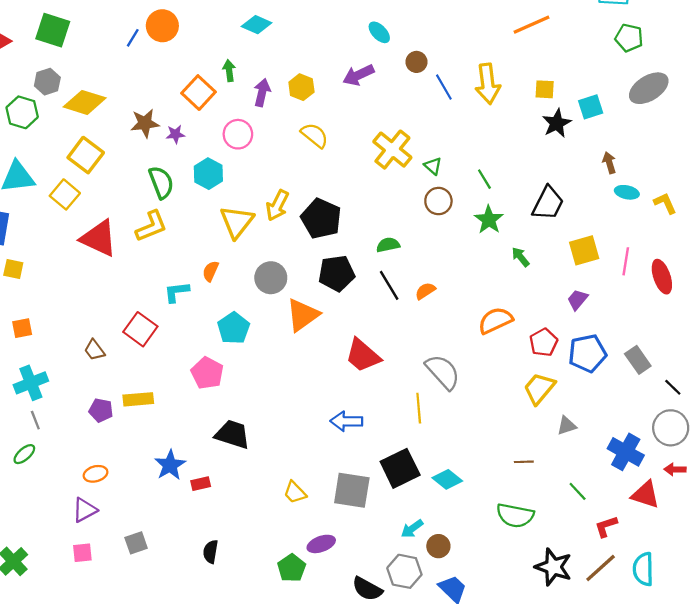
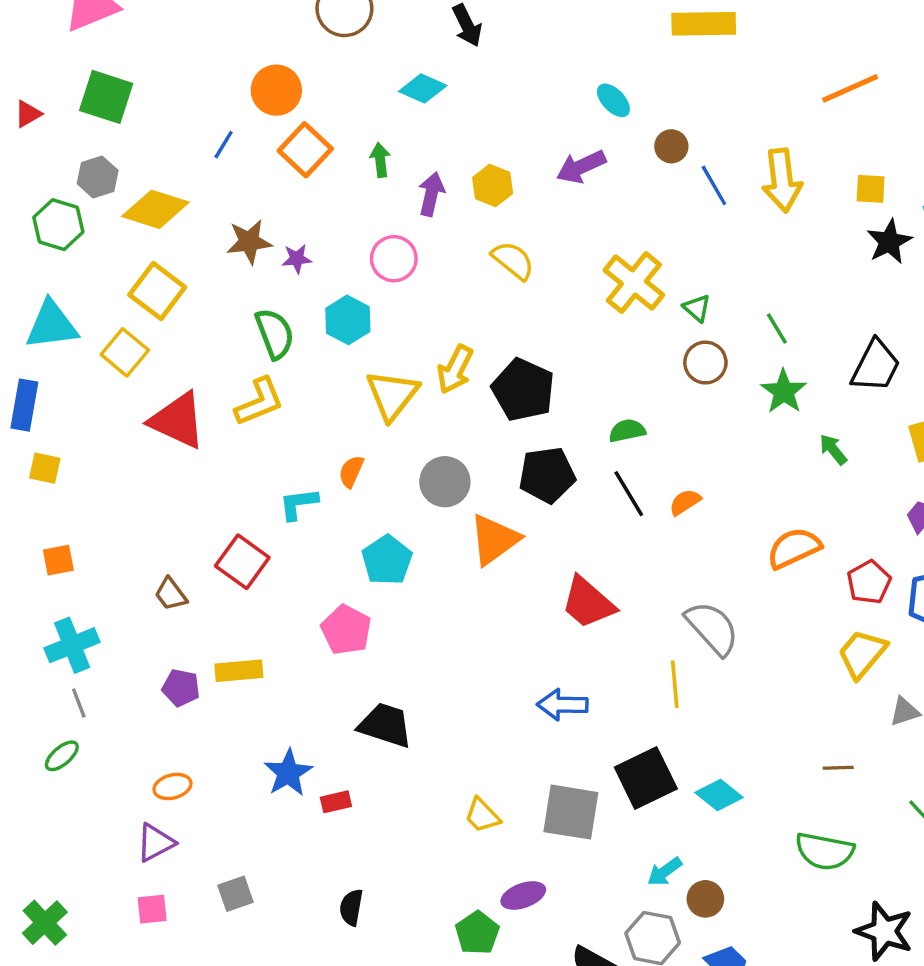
blue line: (133, 38) -> (224, 145), moved
orange square: (198, 93) -> (305, 150), moved

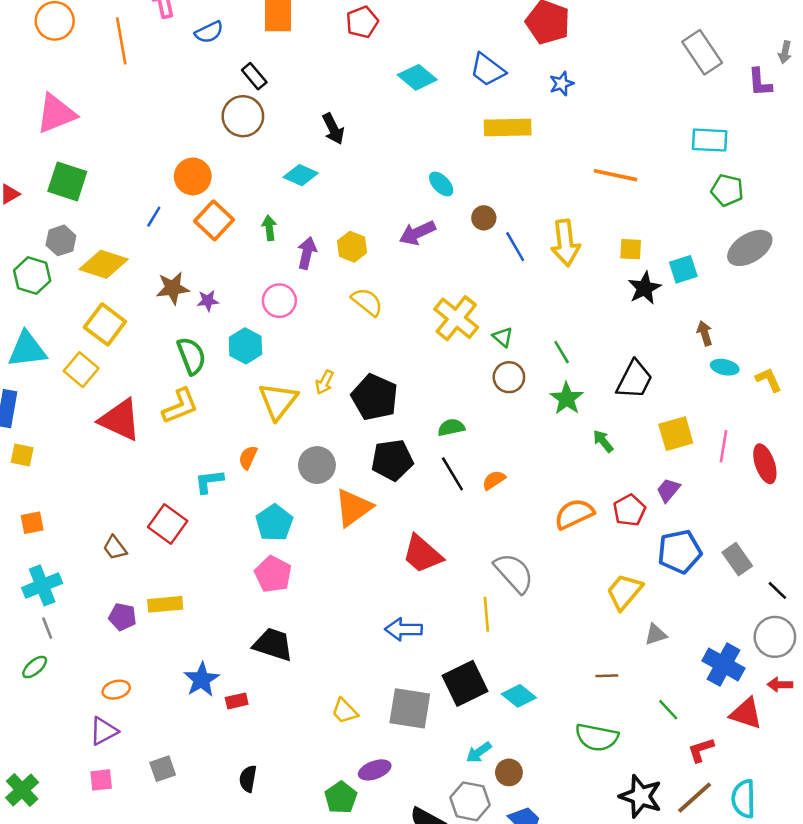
orange line: (850, 88) -> (616, 175), turned 36
yellow arrow: (455, 369) -> (324, 382), size x0.7
red pentagon: (869, 582) -> (629, 510), moved
pink pentagon: (346, 630) -> (273, 574), moved

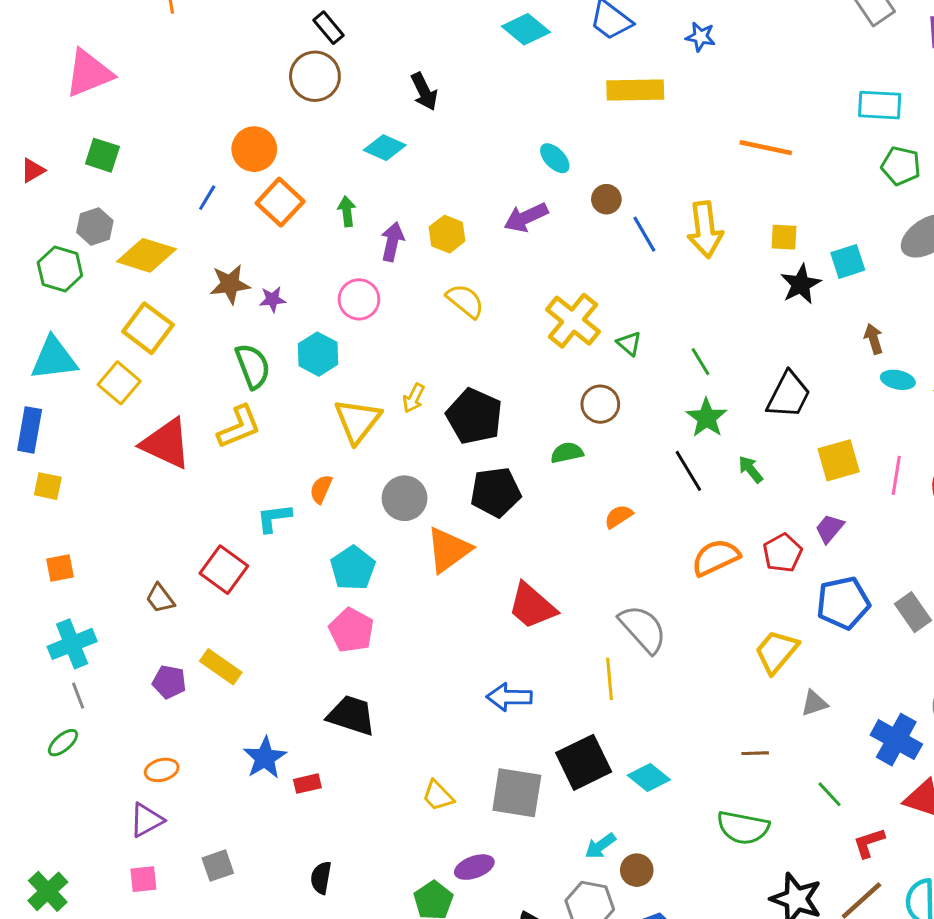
blue star: (562, 84) -> (700, 37), turned 30
green square: (67, 181) -> (102, 155), size x0.7
brown circle: (509, 377) -> (600, 404), moved
black line: (452, 474) -> (688, 471), moved
yellow rectangle: (165, 604) -> (221, 667), turned 40

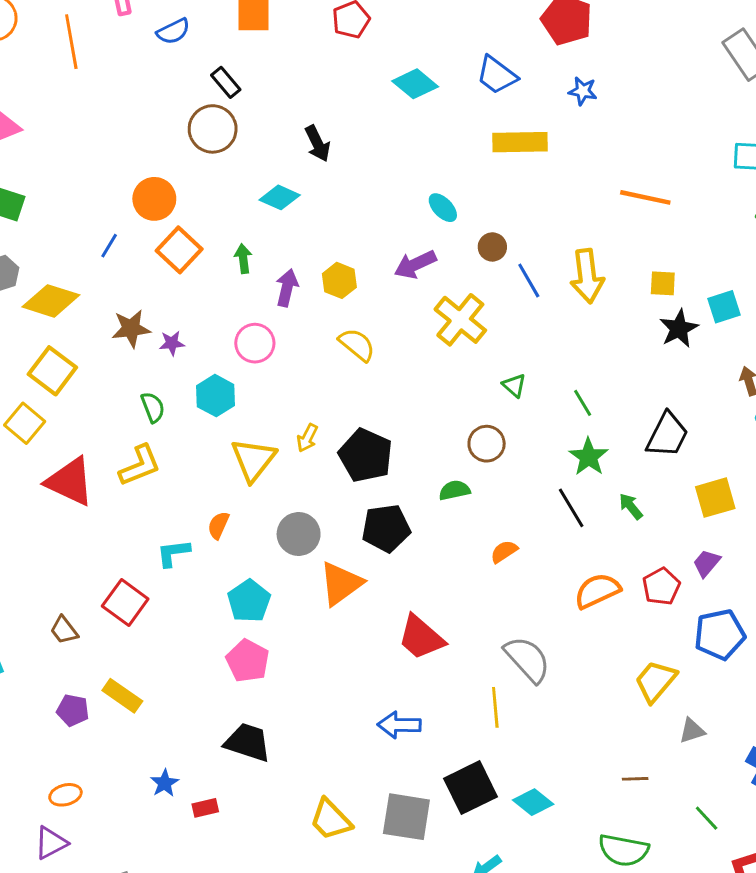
yellow cross: (573, 321) -> (460, 320), moved
green semicircle: (253, 366) -> (153, 407), size x0.7
blue star: (265, 758) -> (165, 783), size x0.7
yellow trapezoid: (438, 796) -> (331, 820), size x1.4

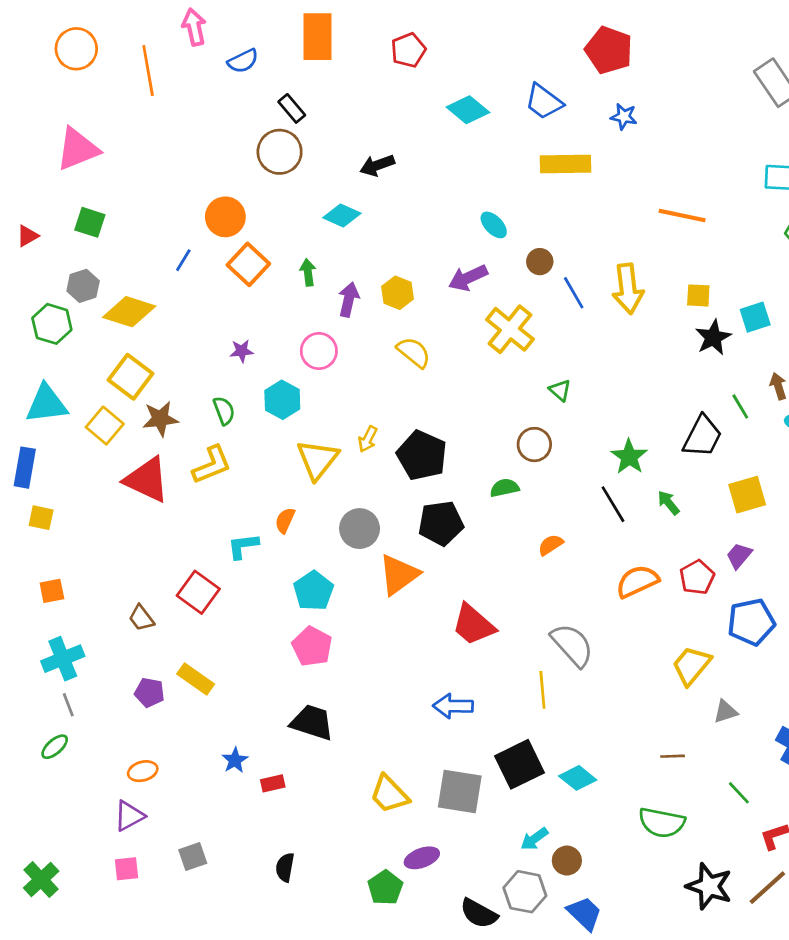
black arrow: (318, 144) -> (377, 165), turned 96
brown star: (131, 329) -> (160, 419), moved
green line: (583, 403) -> (740, 407), moved

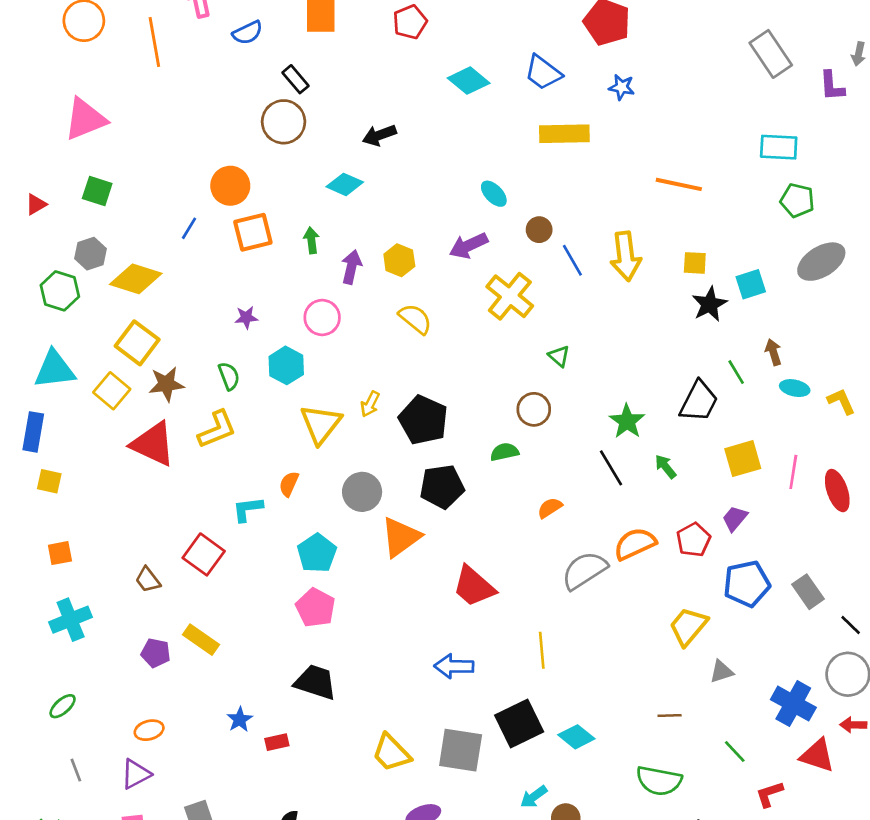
orange square: (248, 264) -> (253, 232), turned 33
gray semicircle: (572, 645) -> (584, 570), moved, turned -81
gray line: (68, 705) -> (76, 770), moved

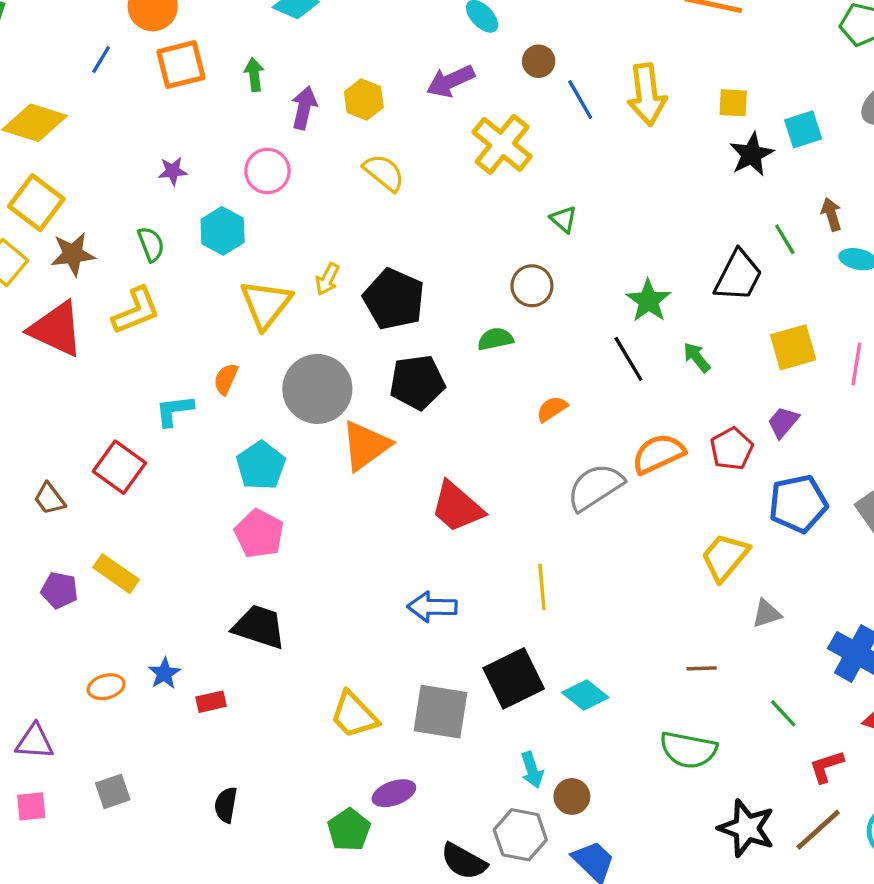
gray circle: (362, 492) -> (317, 389), size x1.4
orange ellipse: (149, 730) -> (106, 687), moved
purple triangle: (136, 774) -> (35, 742), turned 32
cyan arrow: (534, 797) -> (532, 770), turned -72

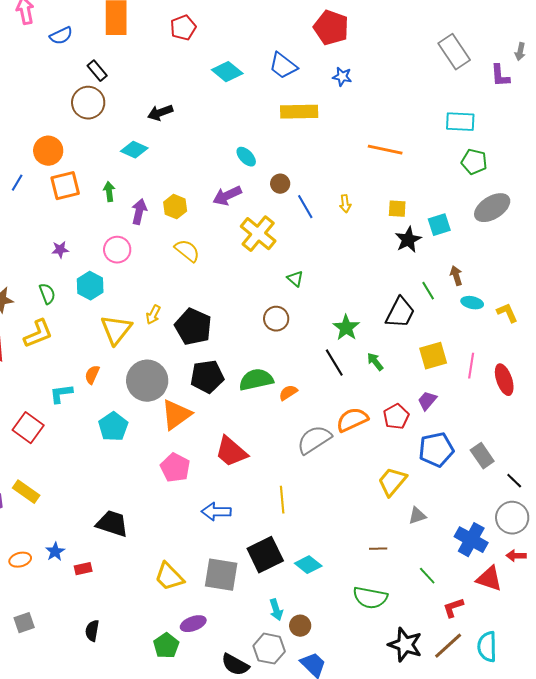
yellow arrow: (647, 94) -> (345, 204), size x0.5
green semicircle: (495, 339) -> (256, 380), moved, size x1.6
pink pentagon: (259, 534) -> (175, 468), moved

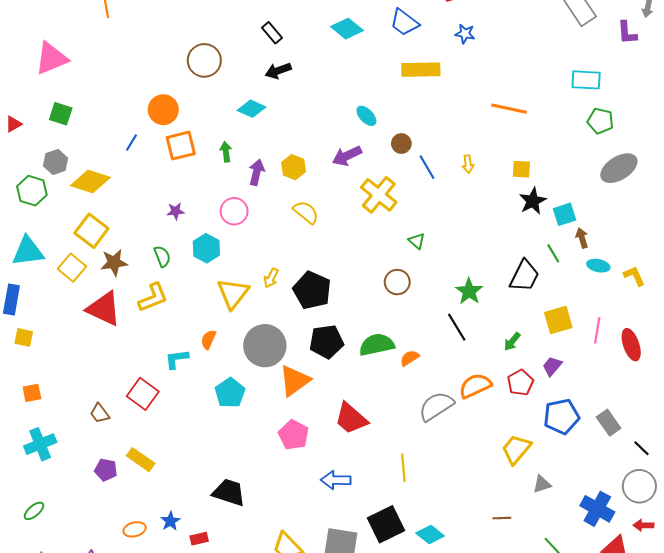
black rectangle: (97, 71) -> (272, 33), moved
cyan square: (439, 225) -> (564, 214), moved
green arrow: (375, 362) -> (512, 342), moved, turned -102

